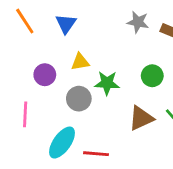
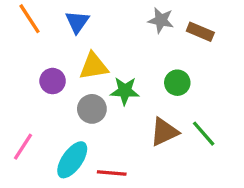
yellow triangle: (80, 62) -> (94, 66), size x1.4
pink line: (25, 114) -> (23, 147), moved, turned 30

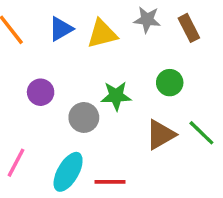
blue triangle: (77, 22) -> (61, 29), turned 30
brown rectangle: (200, 32) -> (189, 28), turned 45
yellow triangle: (94, 66) -> (102, 34), moved

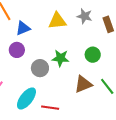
blue triangle: (61, 29) -> (23, 28), moved

